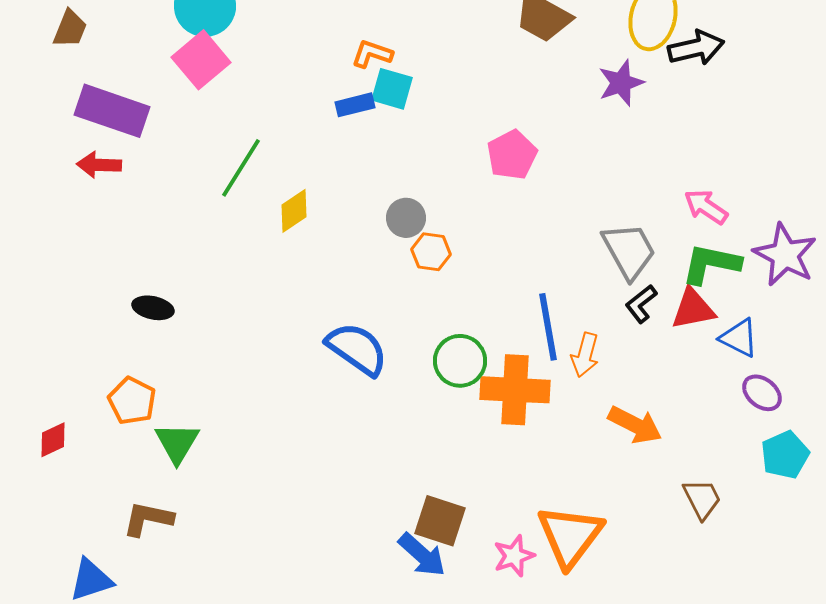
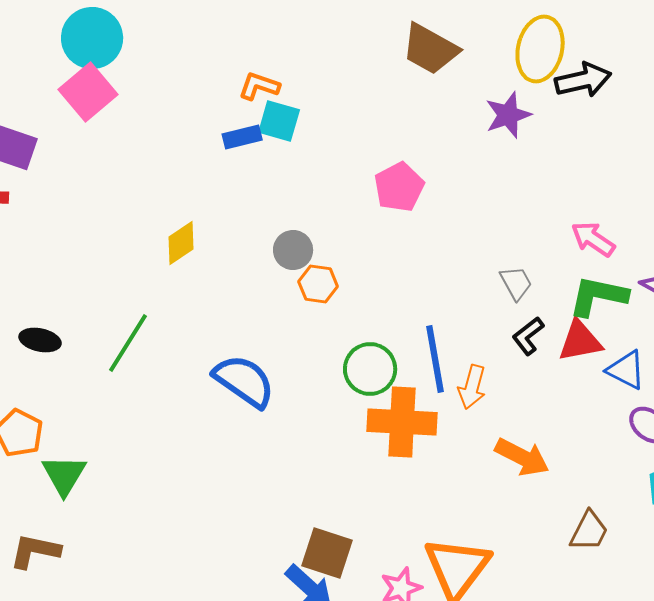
green line: (241, 168) -> (128, 343), moved
gray trapezoid: (629, 251) -> (516, 283), size x0.6
green circle: (460, 361) -> (370, 369), moved
brown trapezoid: (702, 499) -> (589, 531), turned 54

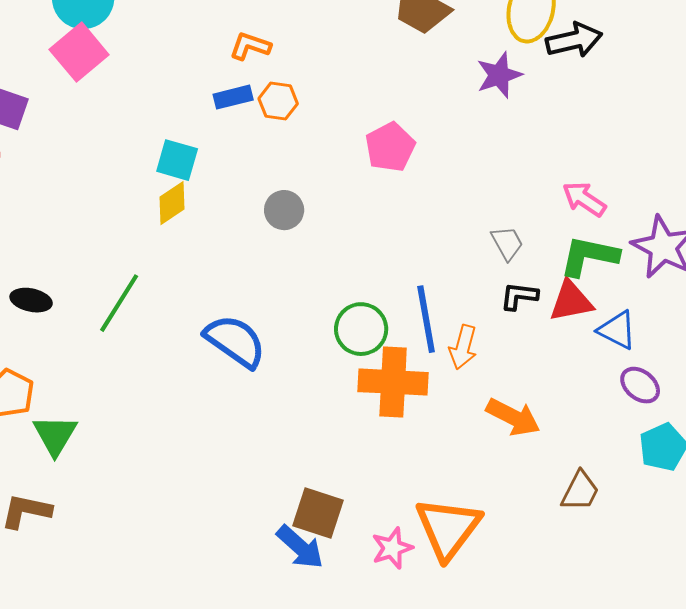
cyan square: (279, 121) -> (177, 160), moved
orange hexagon: (318, 284) -> (278, 101), moved
black L-shape: (528, 336) -> (519, 296), turned 45

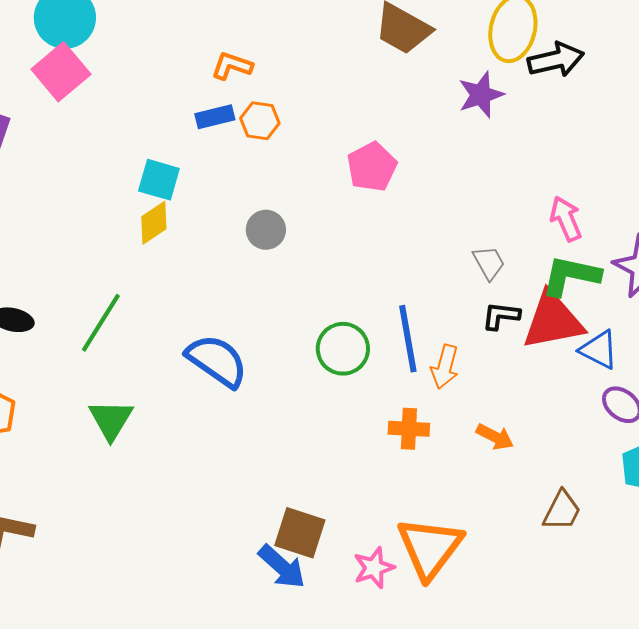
pink arrow: (584, 199) -> (566, 219), turned 33
red triangle: (571, 301) -> (553, 321), size x1.4
orange cross: (393, 382) -> (409, 429), moved, size x0.6
orange arrow: (513, 417) -> (495, 437), size x0.7
green triangle: (55, 435) -> (111, 420), moved

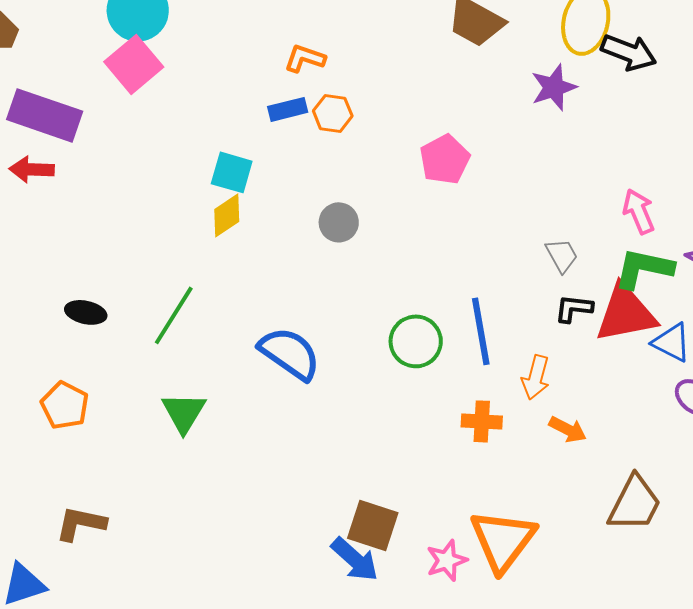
black arrow: (556, 60) -> (629, 52), turned 34
orange arrow: (445, 367) -> (536, 377), moved
brown trapezoid: (562, 511) -> (635, 503), size x1.4

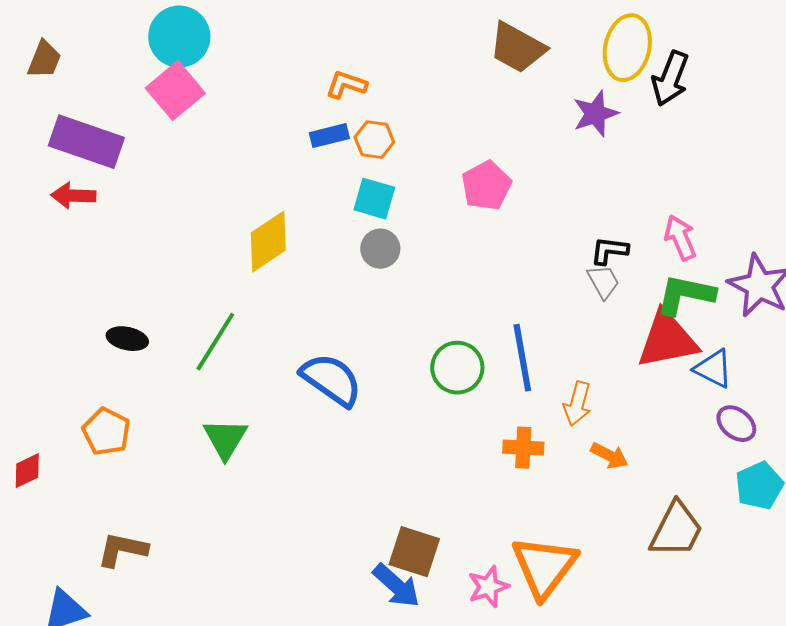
black arrow: (629, 52) -> (670, 79), turned 90
cyan square: (232, 172) -> (374, 199), moved
yellow diamond: (227, 215) -> (268, 242), size x1.4
black L-shape: (574, 308) -> (609, 251), moved

